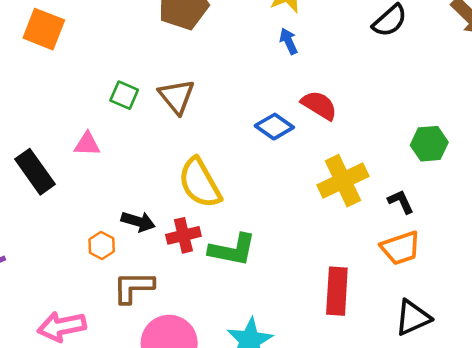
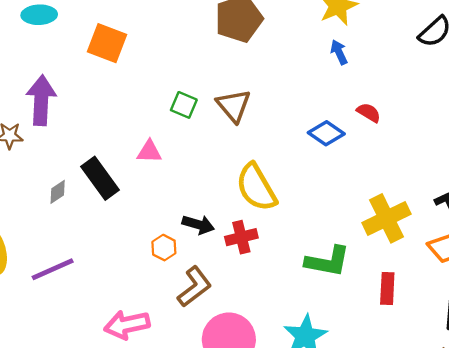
red semicircle: (319, 105) -> (369, 113), size x0.7
yellow cross: (343, 181) -> (386, 218), moved
green L-shape: (232, 250) -> (328, 261), moved
brown L-shape: (133, 287) -> (194, 287), turned 144
red rectangle: (337, 291) -> (387, 288), size x0.7

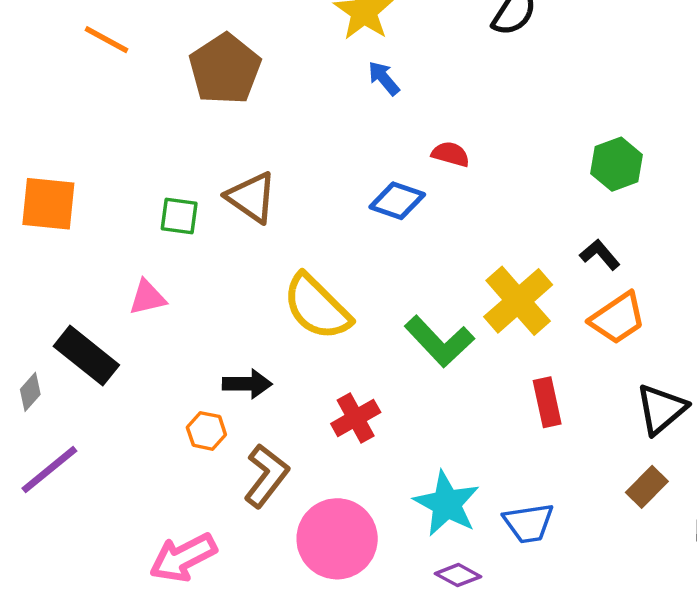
orange square: (107, 43) -> (48, 204), moved
red cross: (241, 237) -> (356, 418), moved
green L-shape: (328, 261) -> (439, 341), moved, turned 51
purple line: (53, 269) -> (49, 470), moved

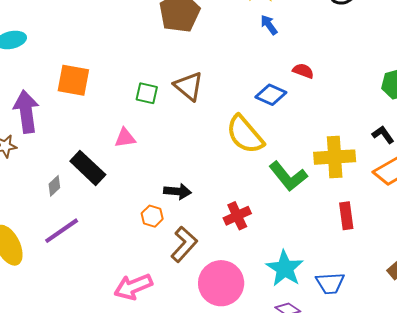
yellow cross: (518, 301) -> (335, 157), turned 33
yellow semicircle: (317, 307) -> (245, 135), moved

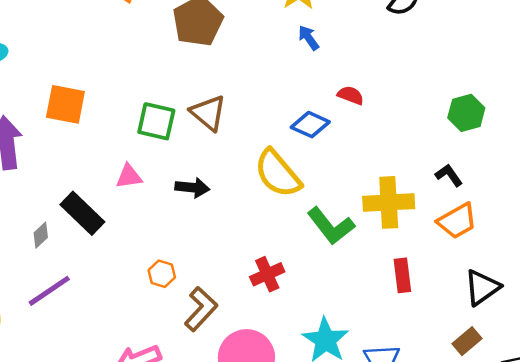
green square: (147, 93) -> (156, 121), size x1.4
black arrow: (178, 191) -> (192, 188), moved

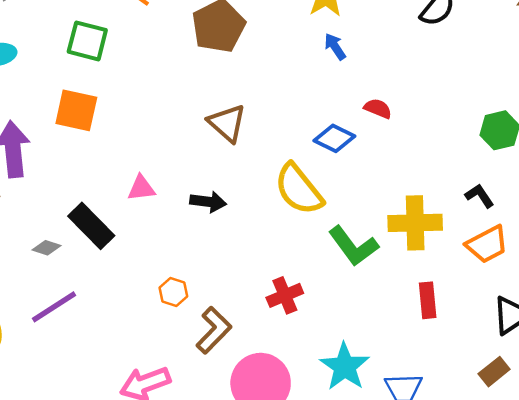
green square: (156, 121) -> (87, 41), moved
gray diamond: (41, 235) -> (46, 248), turned 60

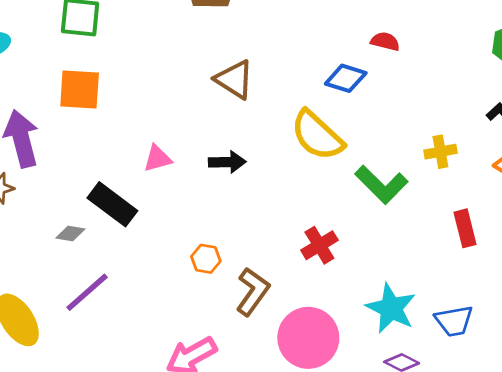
yellow cross: (415, 223) -> (440, 152), size x0.6

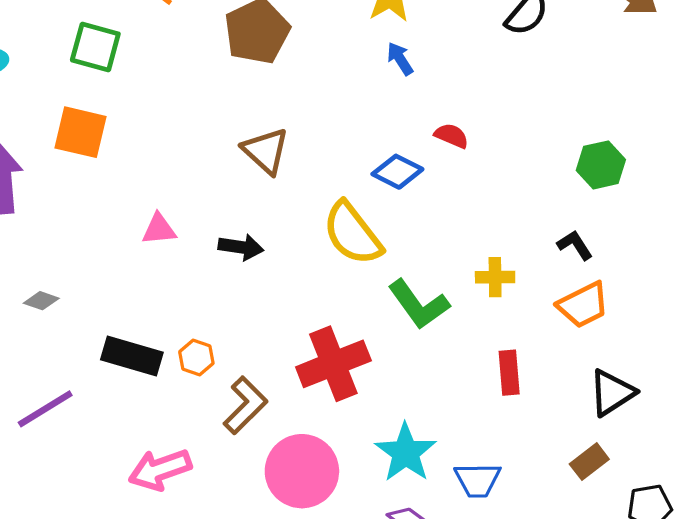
black rectangle: (112, 204) -> (132, 356), moved, turned -30
red cross: (319, 245) -> (333, 364), size x1.6
purple line: (87, 292) -> (45, 409), moved

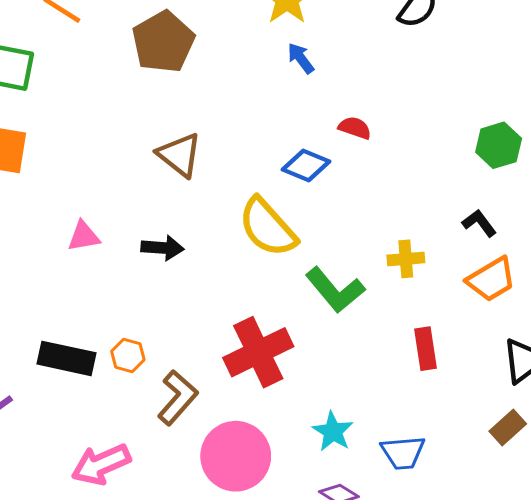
cyan star: (406, 453) -> (333, 431), size x0.7

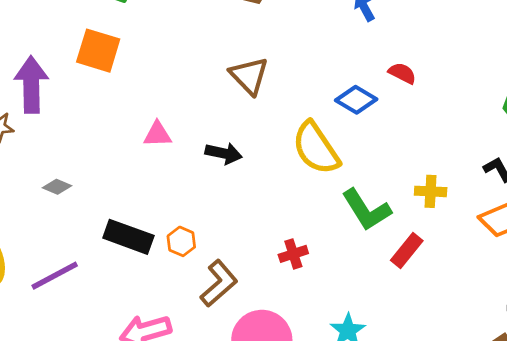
red rectangle: (426, 349) -> (407, 251), moved, turned 40
red cross: (258, 352) -> (293, 254), size x0.5

